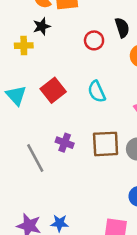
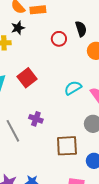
cyan semicircle: (97, 92) -> (73, 88), moved, turned 84
brown square: (106, 144) -> (67, 146), moved

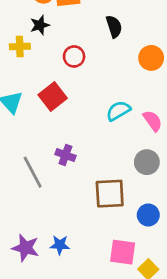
black semicircle: (81, 29) -> (114, 27), moved
red circle: (59, 39) -> (74, 56), moved

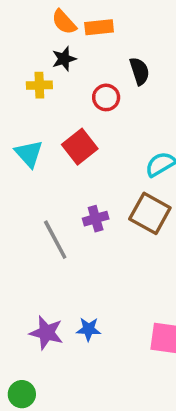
black semicircle: (114, 27) -> (139, 71), moved
purple cross: (65, 155) -> (96, 219), turned -36
brown square: (110, 194) -> (150, 213), moved, turned 32

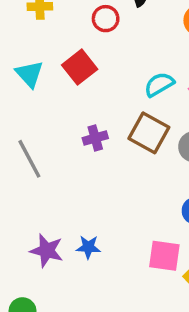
gray line: (55, 240) -> (29, 159), moved

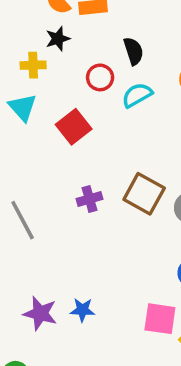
cyan triangle: (29, 74) -> (23, 107), moved
cyan semicircle: (159, 84) -> (137, 95), moved

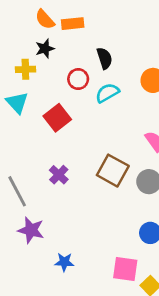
purple cross: (89, 199) -> (59, 175), moved, turned -30
purple star: (40, 313) -> (31, 230), moved

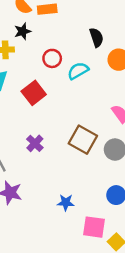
black semicircle: (104, 58) -> (96, 37), moved
blue star: (64, 262) -> (66, 202), moved

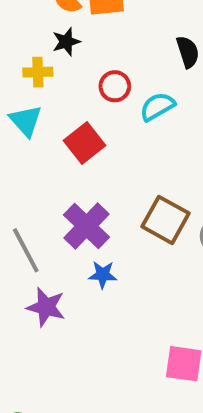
purple cross: (35, 143) -> (86, 226), size x1.6
blue star: (66, 202) -> (103, 275), moved

